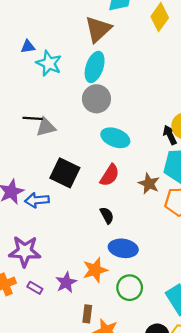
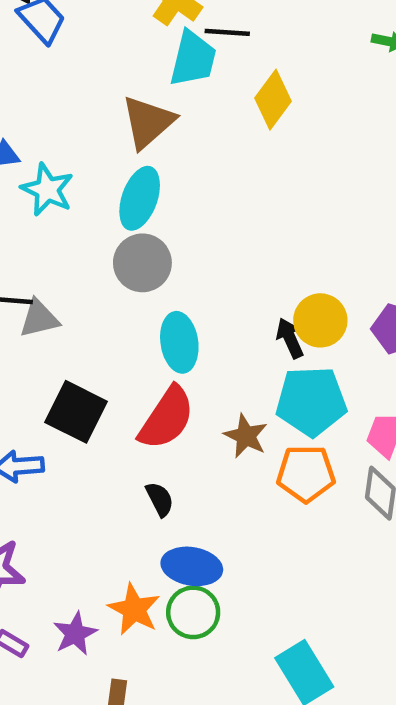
cyan ellipse: (115, 138) -> (179, 342), turned 60
red semicircle: (110, 175) -> (167, 418), size x1.4
orange star: (95, 270) -> (134, 609), turned -30
green circle: (130, 288) -> (193, 612), moved

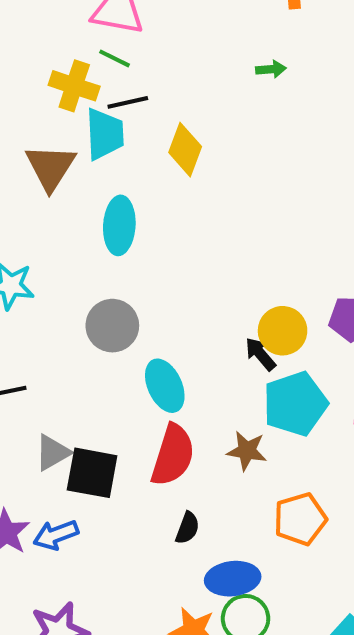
brown triangle: (148, 122) -> (51, 167), moved
cyan ellipse: (140, 198) -> (119, 225), moved
gray triangle: (39, 319) -> (52, 453), moved
orange pentagon: (306, 474) -> (300, 519), moved
black semicircle: (160, 499) -> (187, 528), turned 64

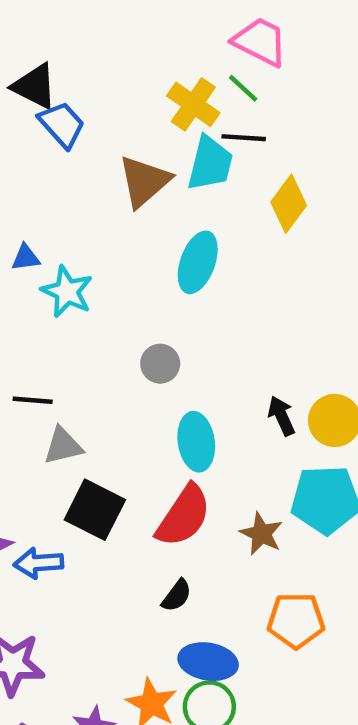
gray circle: (112, 326) -> (160, 364), size x0.7
black arrow: (260, 354) -> (282, 416), moved
gray triangle: (52, 453) -> (63, 446), moved

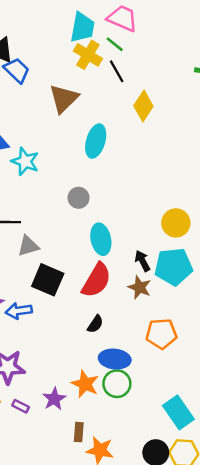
black line: (244, 138) -> (117, 71), turned 60
cyan trapezoid: (210, 163) -> (82, 27), moved
black arrow: (282, 416) -> (142, 261), moved

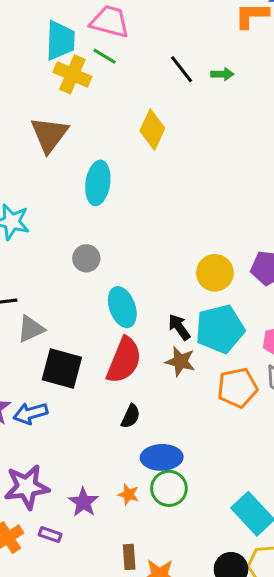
black line: (117, 71) -> (182, 69), moved
orange pentagon: (161, 334) -> (237, 388), moved
orange star: (85, 384) -> (129, 494), size x0.6
purple star: (54, 399) -> (83, 502), moved

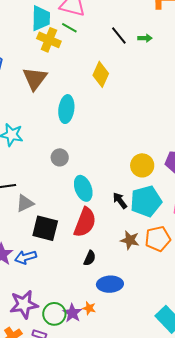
brown star: (180, 361) -> (130, 240), moved
green circle: (169, 488) -> (54, 314), moved
purple star: (83, 502) -> (72, 313), moved

